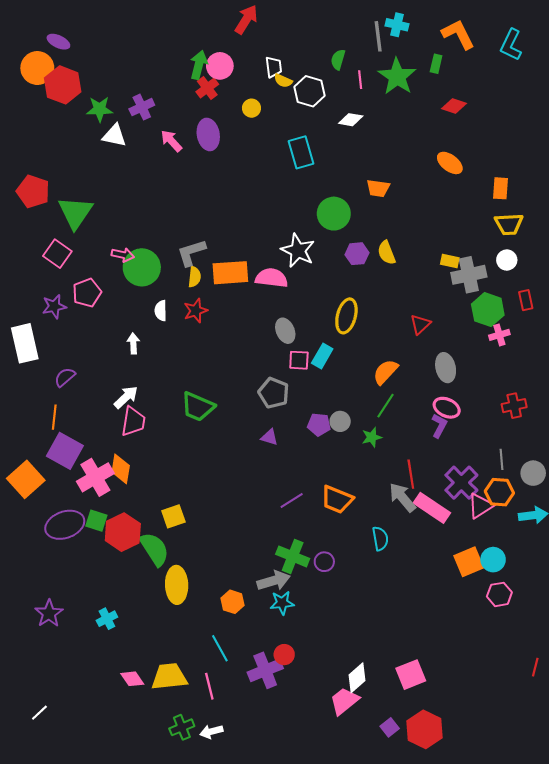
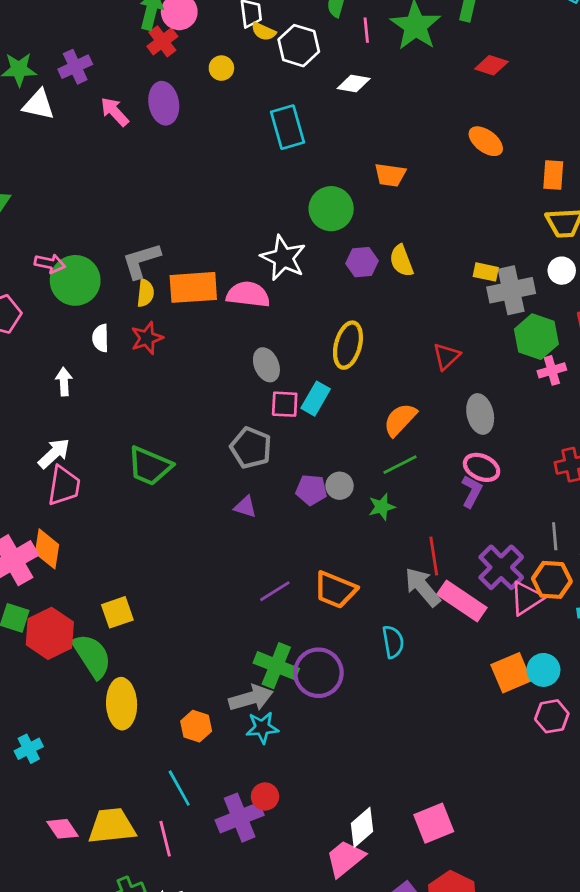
green line: (385, 406) -> (400, 465), turned 30
purple circle: (324, 562) -> (318, 673), size x1.8

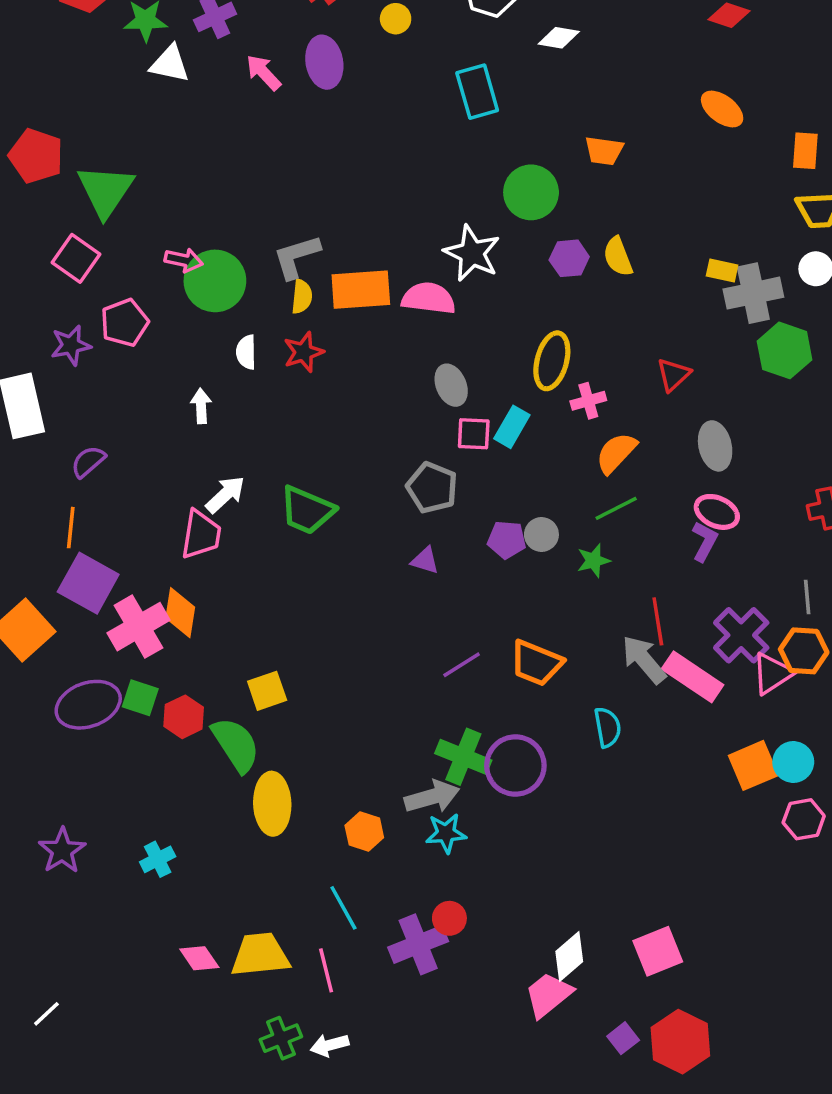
pink cross: (552, 370) -> (588, 401), moved
white arrow: (54, 453) -> (225, 495), moved
red hexagon: (50, 633) -> (184, 717), size x0.7

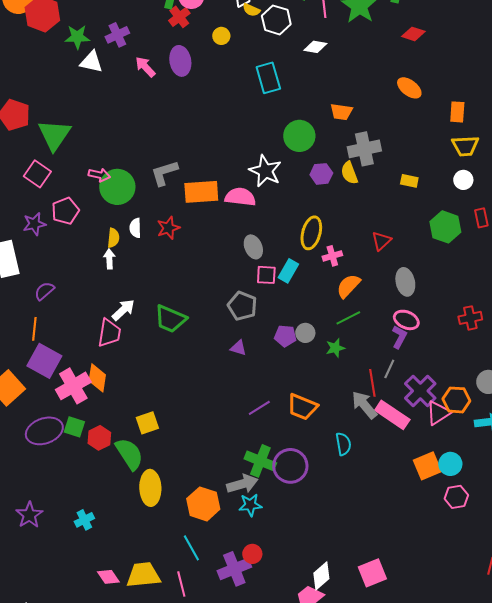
gray cross: (753, 293) -> (364, 149), moved
yellow semicircle: (302, 297) -> (113, 238), moved
gray line: (807, 597) -> (389, 369), moved, turned 30
orange hexagon: (364, 831) -> (203, 504), size x1.5

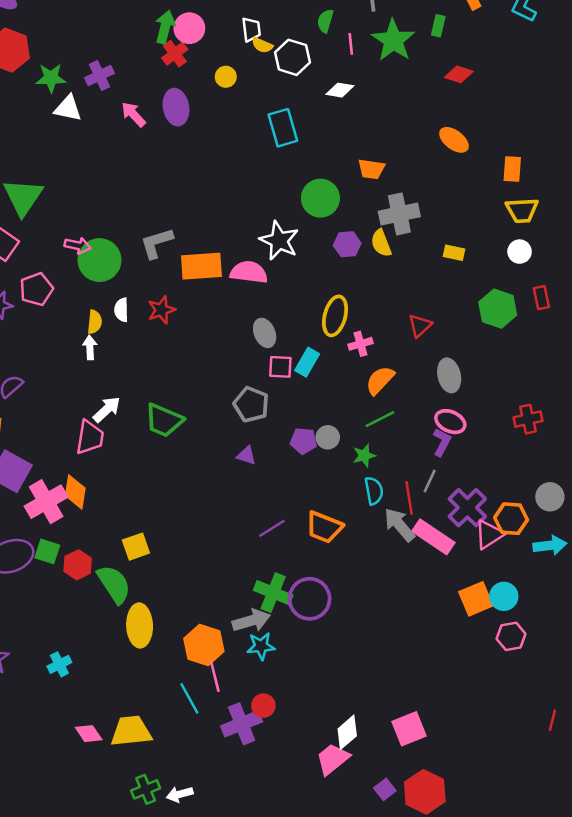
cyan semicircle: (343, 444) -> (374, 491), moved
pink line: (181, 584) -> (215, 676), moved

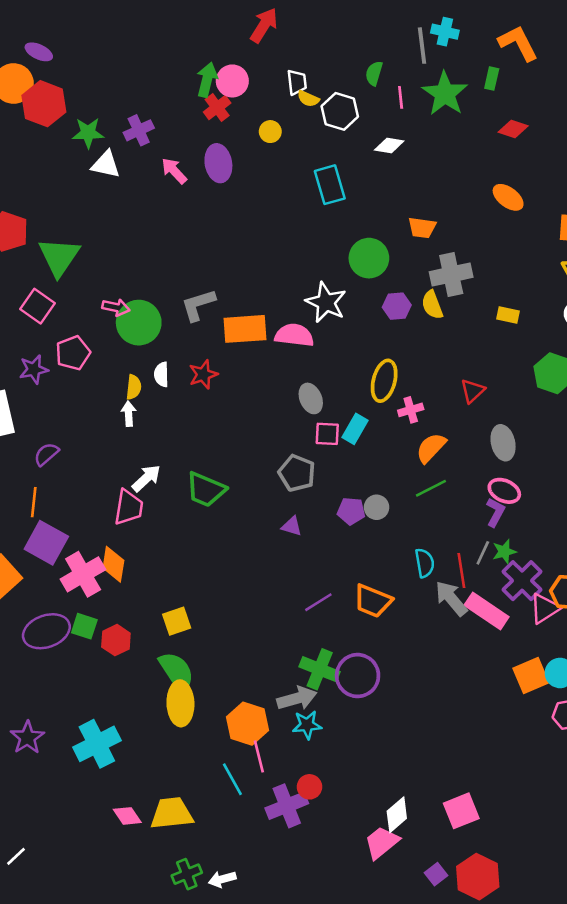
green star: (364, 456) -> (504, 552), moved
green semicircle: (114, 584) -> (177, 672), moved
cyan cross: (59, 664) -> (97, 744), size x1.8

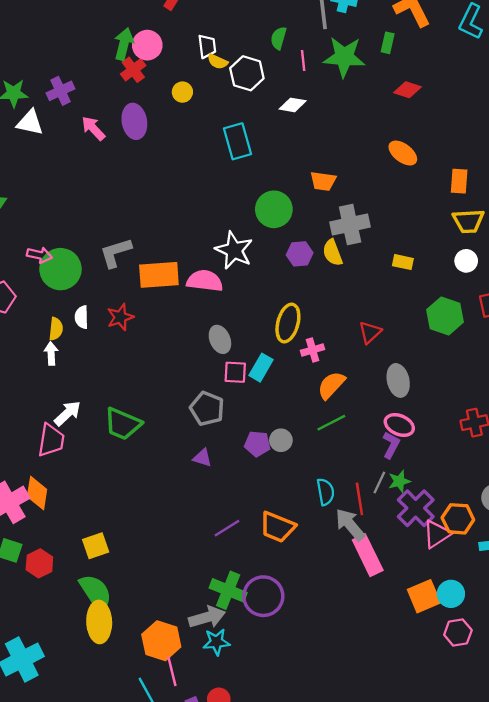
green star: (445, 94) -> (344, 57), turned -30
pink rectangle: (487, 611) -> (368, 555), moved, turned 30

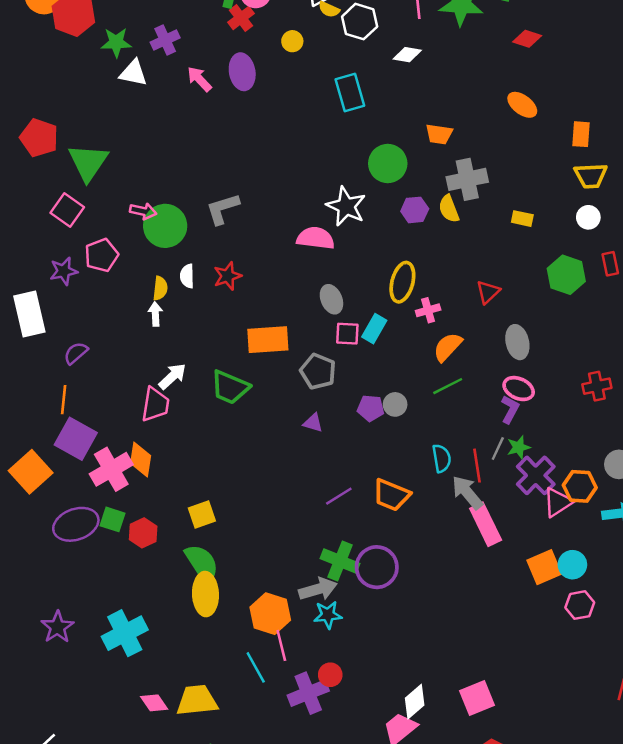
orange rectangle: (159, 275) -> (268, 340), moved

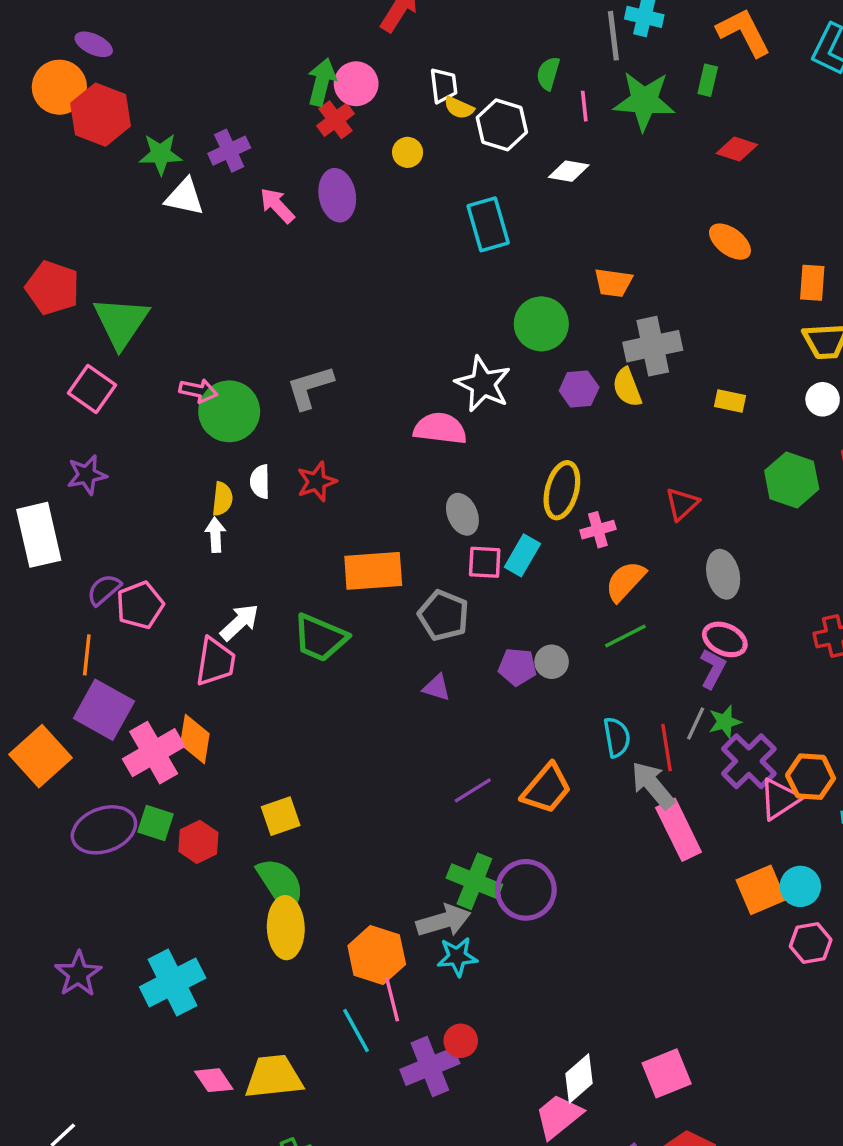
pink pentagon: (102, 255) -> (140, 605), moved
orange trapezoid: (391, 495) -> (546, 789), turned -72

